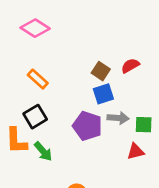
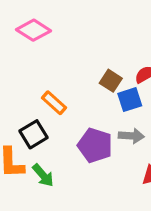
orange rectangle: (38, 79) -> (54, 103), moved
blue square: (103, 94) -> (130, 100), moved

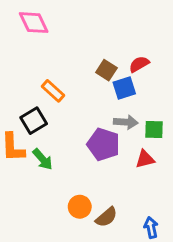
pink diamond: (33, 30) -> (34, 23), turned 32
purple pentagon: (95, 145) -> (103, 144), moved

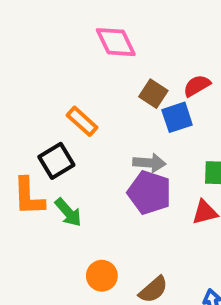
pink diamond: (34, 23) -> (116, 42), moved
gray arrow: (126, 122) -> (149, 163), moved
orange circle: (80, 207) -> (102, 276), moved

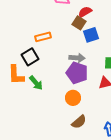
red semicircle: (197, 86) -> (85, 12), moved
orange rectangle: (82, 121) -> (43, 37), turned -56
orange circle: (102, 276) -> (73, 98), moved

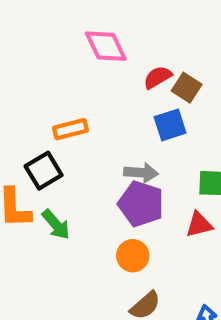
brown square: (79, 23) -> (187, 88), moved

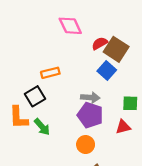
brown square: (187, 88) -> (116, 49), size x1.5
blue square: (170, 125) -> (107, 70), turned -30

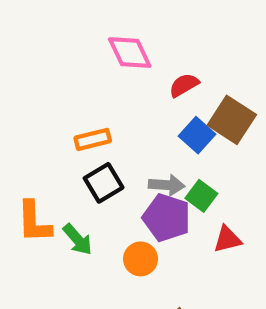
brown square: (116, 49) -> (232, 120), moved
black square: (35, 96) -> (104, 183), moved
green square: (130, 103) -> (201, 196), moved, turned 35
orange circle: (86, 145) -> (141, 259), moved

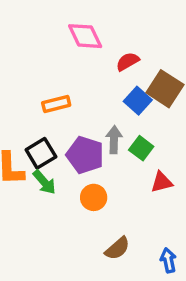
black square: (104, 183) -> (41, 153), moved
gray arrow: (167, 185) -> (114, 140), turned -92
purple pentagon: (167, 218) -> (85, 155), moved

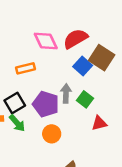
pink diamond: (85, 36) -> (46, 41), moved
red semicircle: (128, 62) -> (75, 39), size x1.5

